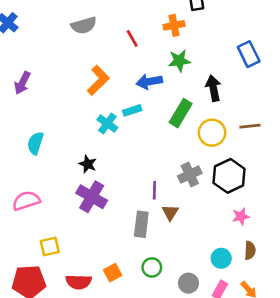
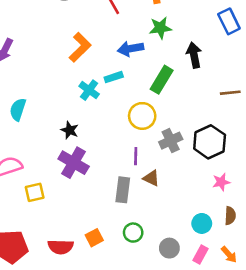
yellow circle: (212, 133) -> (142, 116), moved
brown triangle: (170, 212) -> (151, 178), turned -36
yellow square: (50, 247) -> (35, 192), moved

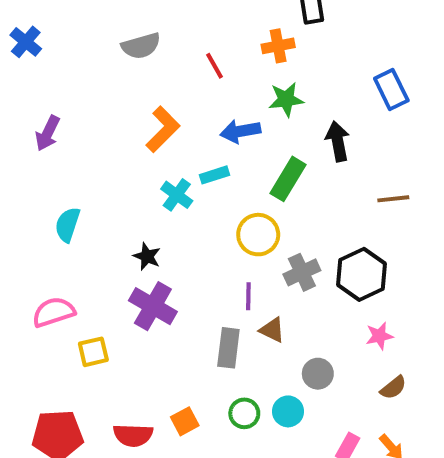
brown semicircle: (230, 216) -> (393, 388), turned 48
cyan circle: (202, 223) -> (288, 411), moved
gray circle: (169, 248) -> (318, 374), moved

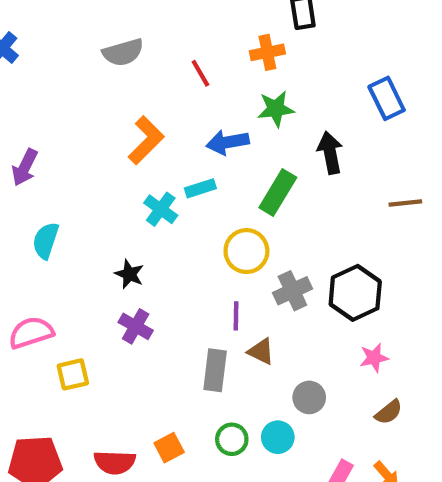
purple arrow: (48, 133) -> (25, 167), moved
brown line: (393, 199) -> (405, 203), moved
purple cross: (153, 306) -> (136, 326), size x0.7

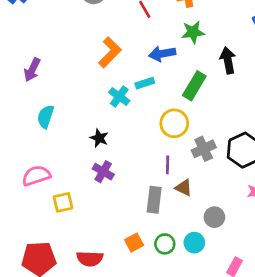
orange square: (169, 448) -> (134, 243), moved

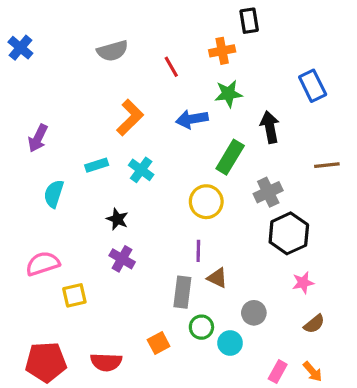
cyan rectangle: (145, 83) -> (97, 165), moved
gray cross: (204, 149) -> (268, 192), moved
green circle: (165, 244) -> (201, 327), moved

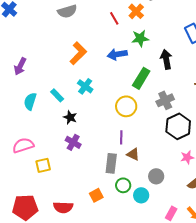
orange cross: (222, 51) -> (136, 11), turned -35
red line: (171, 67) -> (114, 18), moved
cyan rectangle: (97, 165) -> (57, 95), moved, turned 64

